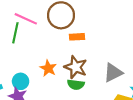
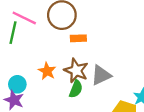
gray triangle: (113, 73) -> (101, 75), moved
green semicircle: (76, 85) -> (76, 89), turned -77

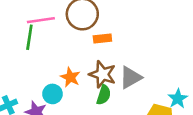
pink line: (24, 18) -> (41, 20), turned -30
cyan circle: (17, 84) -> (53, 94), moved

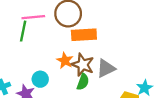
orange rectangle: (102, 38) -> (84, 35), size x1.6
orange star: (70, 77) -> (65, 61), moved

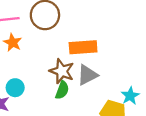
orange rectangle: (84, 35) -> (83, 47), moved
orange star: (65, 61) -> (13, 42), moved

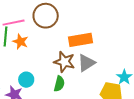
green semicircle: (62, 90) -> (59, 84), moved

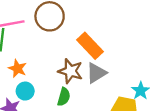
orange rectangle: (80, 40) -> (90, 46), turned 55
orange star: (20, 42) -> (18, 68), moved

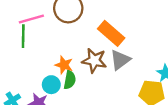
orange star: (18, 68) -> (64, 65), moved
green semicircle: (64, 97) -> (70, 80), moved

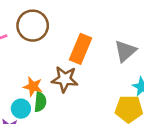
orange rectangle: (111, 33) -> (81, 49), turned 76
gray triangle: (120, 60) -> (125, 51), moved

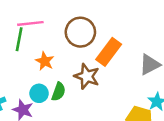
brown circle: (33, 26) -> (80, 32), moved
orange star: (33, 86) -> (45, 61), moved

